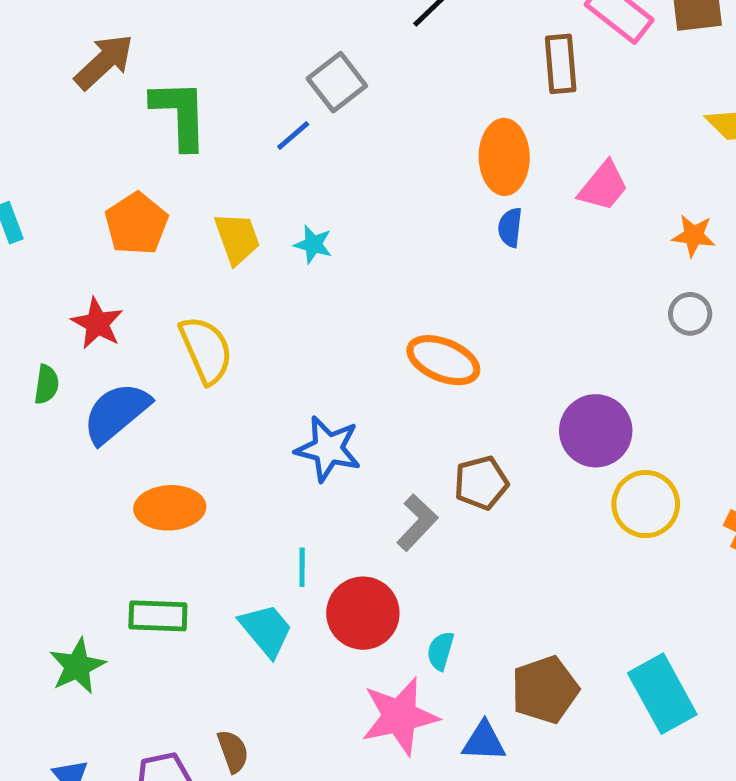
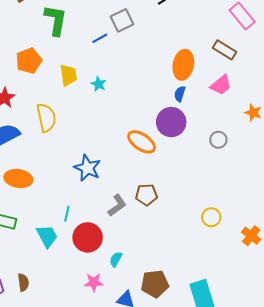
brown rectangle: (561, 64) -> (224, 50), moved, turned -65
gray circle: (690, 314) -> (218, 140), moved
purple circle: (596, 431) -> (171, 122), moved
yellow circle: (646, 504) -> (211, 217), size x0.7
pink star: (400, 716) -> (94, 282), size x0.6

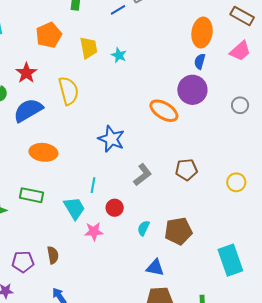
brown pentagon: (146, 195) -> (186, 170), moved
red circle: (88, 237) -> (115, 208), size x0.6
pink star: (94, 282) -> (94, 232), moved
brown pentagon: (155, 284) -> (178, 231), moved

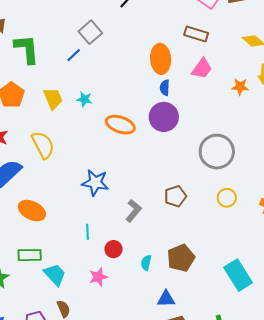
gray circle: (240, 105) -> (217, 152), moved, size x2.0
orange ellipse: (164, 111) -> (120, 125), moved
orange ellipse: (43, 152) -> (32, 211), turned 32
cyan trapezoid: (74, 208) -> (55, 275), moved

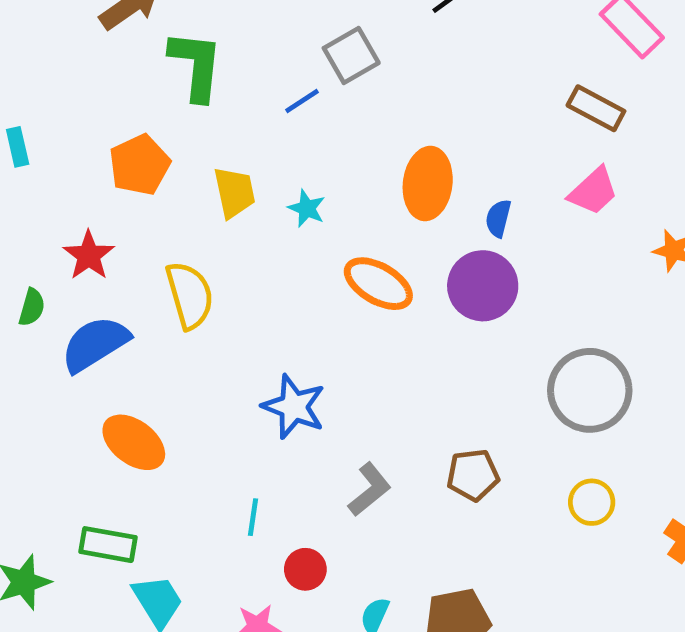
orange ellipse: (161, 59) -> (428, 183), moved

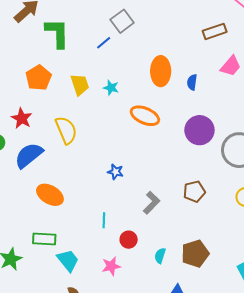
brown rectangle: (596, 108) -> (215, 31), moved, turned -40
purple circle: (483, 286) -> (199, 130), moved
blue star: (294, 407) -> (115, 172), size x0.6

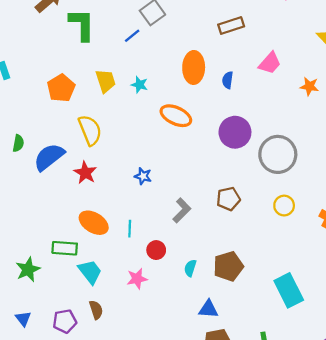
brown rectangle: (215, 31) -> (231, 26), moved
orange pentagon: (38, 78) -> (61, 88), moved
red star: (22, 118) -> (85, 173), moved
orange ellipse: (50, 195) -> (94, 223), moved

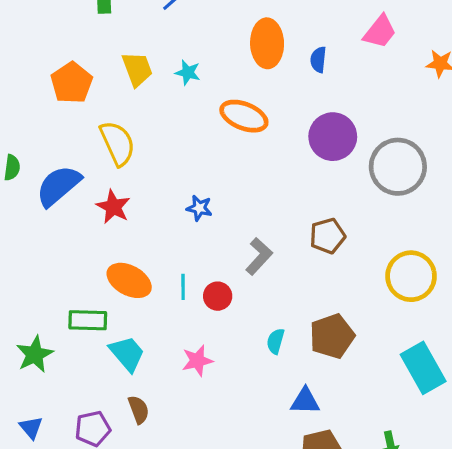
yellow circle: (284, 206) -> (411, 276), moved, size x1.6
red circle: (156, 250) -> (218, 296), moved

